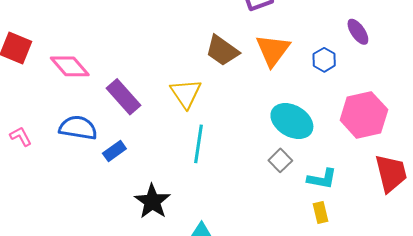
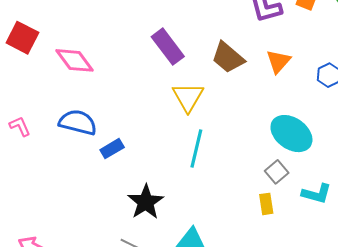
orange triangle: (273, 50) -> (278, 61), size x0.7
purple rectangle: (124, 97) -> (168, 47), moved
yellow rectangle: (321, 213) -> (266, 204), moved

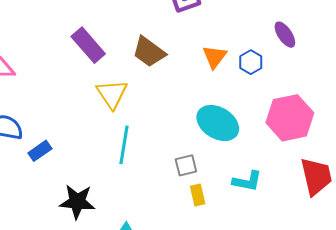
orange triangle: (278, 61) -> (214, 57), moved
gray square: (277, 172) -> (186, 165), moved, turned 30
black star: (146, 202) -> (77, 202), turned -30

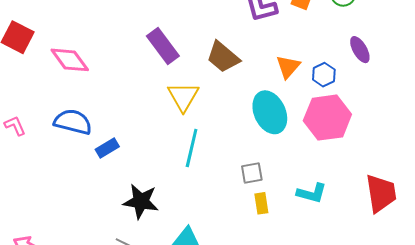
pink hexagon: (290, 118) -> (327, 118), moved
cyan ellipse: (218, 123) -> (270, 112), moved, turned 30

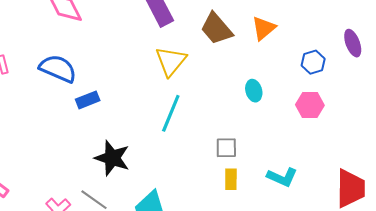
orange triangle: (288, 67) -> (264, 28), moved
cyan ellipse: (270, 112) -> (254, 91), size x0.5
pink hexagon: (327, 118) -> (310, 105), size x0.6

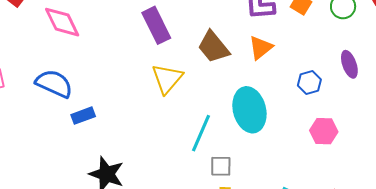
cyan ellipse: (254, 91) -> (249, 110), size x2.0
pink hexagon: (310, 105) -> (324, 131), moved
cyan line: (171, 113) -> (201, 133), moved

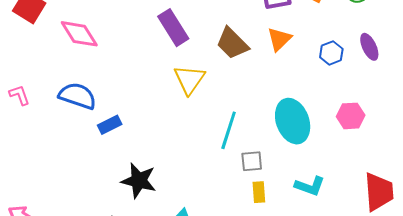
blue hexagon: (309, 82) -> (331, 53), moved
cyan ellipse: (249, 110) -> (293, 121), moved

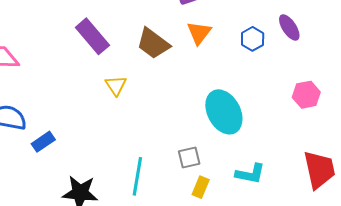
yellow triangle: (189, 79) -> (116, 85), size x0.7
pink hexagon: (351, 116) -> (306, 95), moved
cyan line: (229, 130) -> (137, 176), moved
yellow rectangle: (259, 192) -> (201, 187), turned 35

